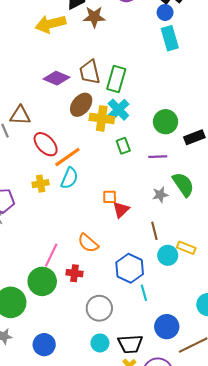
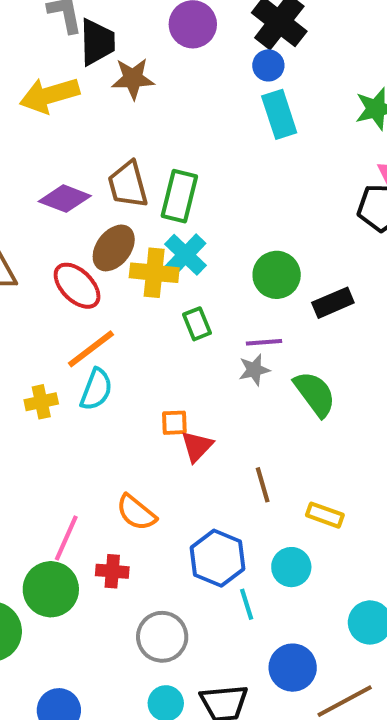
red ellipse: (46, 144) -> (77, 286), moved
gray star: (160, 195) -> (254, 370), moved
cyan circle: (168, 255) -> (291, 567), moved

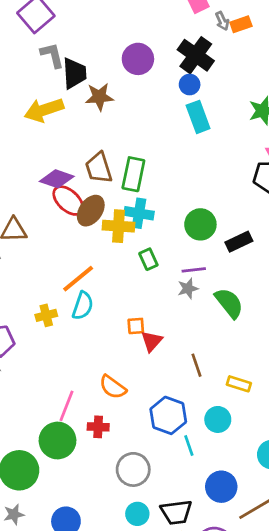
cyan cross: (186, 255) -> (139, 213), turned -32
red ellipse: (77, 286) -> (68, 201), moved

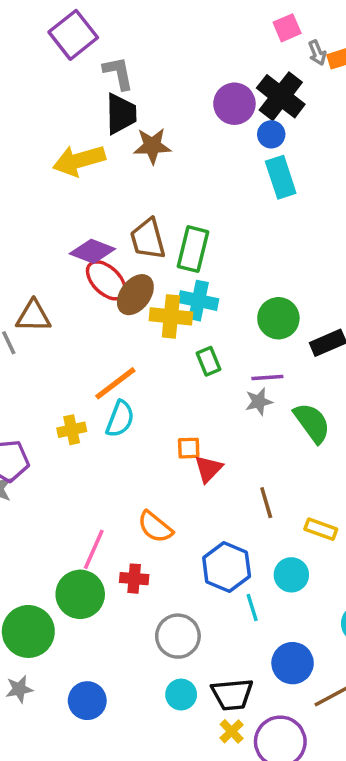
gray L-shape: (52, 55) -> (118, 73), moved
purple circle: (138, 59) -> (234, 104), moved

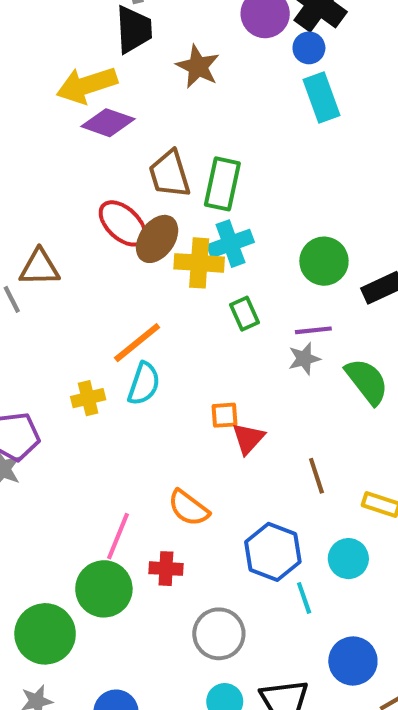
brown star: (152, 146) -> (198, 67), moved, turned 30
purple diamond: (92, 251) -> (108, 123), moved
cyan cross: (198, 301) -> (231, 244), turned -30

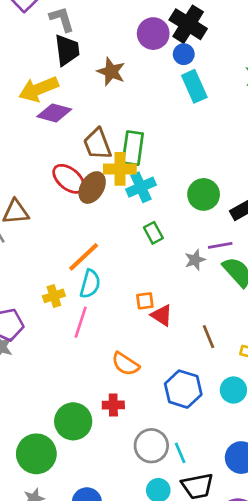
yellow cross: (199, 263) -> (120, 169), moved
purple line: (313, 330) -> (220, 245), moved
red triangle: (248, 438) -> (162, 315), turned -35
pink line: (118, 536) -> (81, 322), moved
cyan line: (304, 598) -> (180, 453), moved

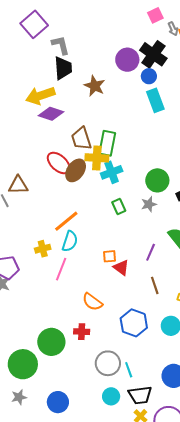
purple line: (220, 245) -> (151, 252), moved, turned -60
gray star: (195, 260) -> (149, 204), moved

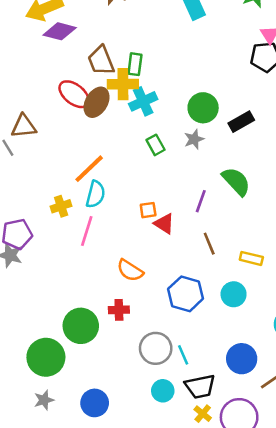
green rectangle: (107, 143) -> (135, 64), size x0.7

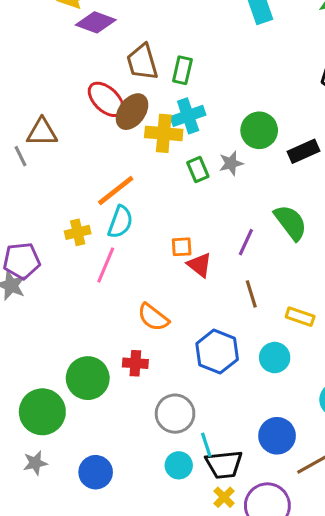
yellow cross: (123, 84) -> (164, 133), moved
gray star: (194, 139) -> (231, 163), moved
cyan line: (183, 355) -> (206, 445), moved

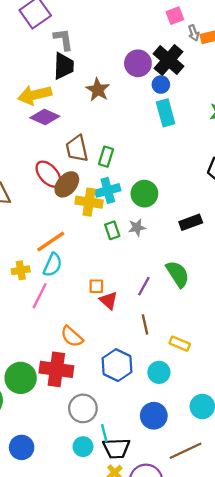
green circle: (259, 130) -> (144, 194), moved
red cross: (135, 363) -> (56, 369), size x1.8
blue circle: (277, 436) -> (154, 416), moved

